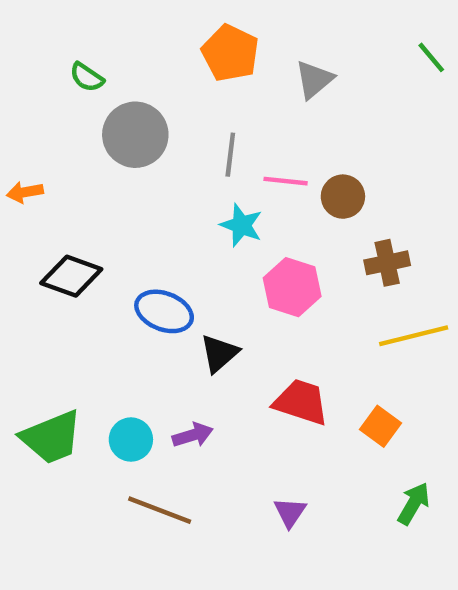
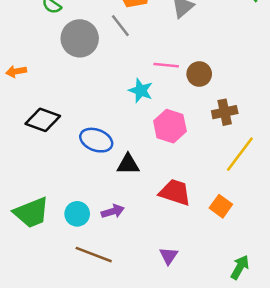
gray line: (230, 155) -> (120, 26), moved, turned -45
yellow line: (414, 336) -> (240, 154), turned -39
black triangle: (219, 353) -> (128, 164), turned 40
green arrow: (414, 504) -> (240, 267), moved

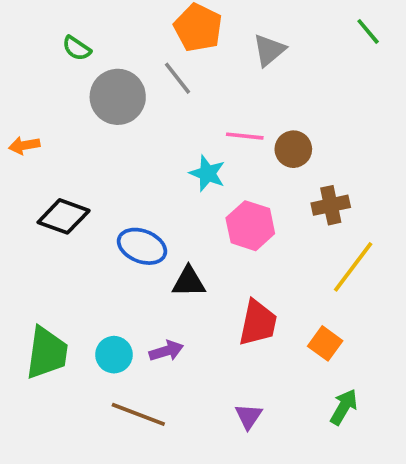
red trapezoid: (175, 192) -> (258, 323), turned 84
green trapezoid: (31, 213) -> (47, 353), turned -60
green arrow: (240, 267) -> (344, 407), moved

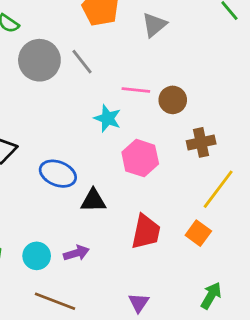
gray line: (177, 78) -> (82, 62), moved
orange square: (325, 343) -> (198, 233), moved

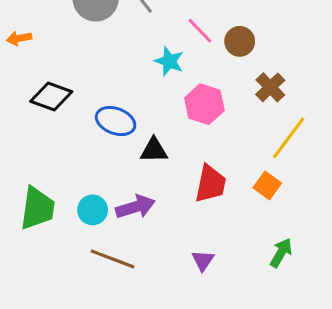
pink line: (136, 90) -> (200, 31), turned 40
brown cross: (201, 142) -> (270, 87), turned -32
purple arrow: (76, 253) -> (135, 207), size x1.4

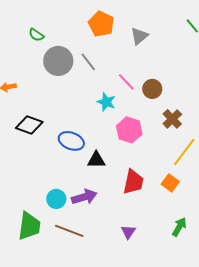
green trapezoid: (37, 208) -> (29, 226), moved

